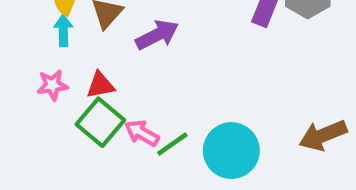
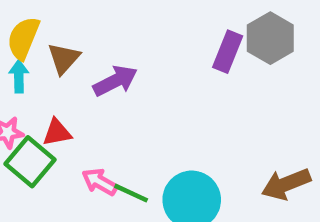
green square: (100, 122) -> (30, 162), moved
green line: (172, 144) -> (131, 193), turned 60

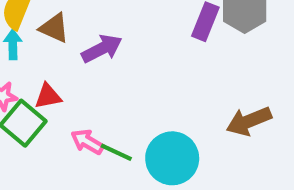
brown triangle: (64, 58) -> (54, 28), turned -48
brown arrow: (286, 184) -> (249, 121), moved

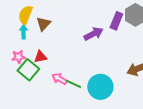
brown triangle: (54, 28) -> (43, 24), turned 49
purple arrow: (102, 49) -> (93, 34), moved

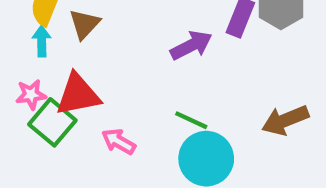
red triangle: (40, 57) -> (78, 95), size x1.6
green line: (73, 84) -> (191, 120), moved

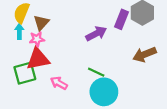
pink star: (31, 95) -> (37, 39), moved
brown arrow: (285, 120) -> (145, 54), moved
green square: (52, 122) -> (25, 73), turned 35

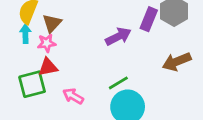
red triangle: (38, 59) -> (48, 67), size x0.7
green line: (96, 72) -> (118, 83), turned -56

